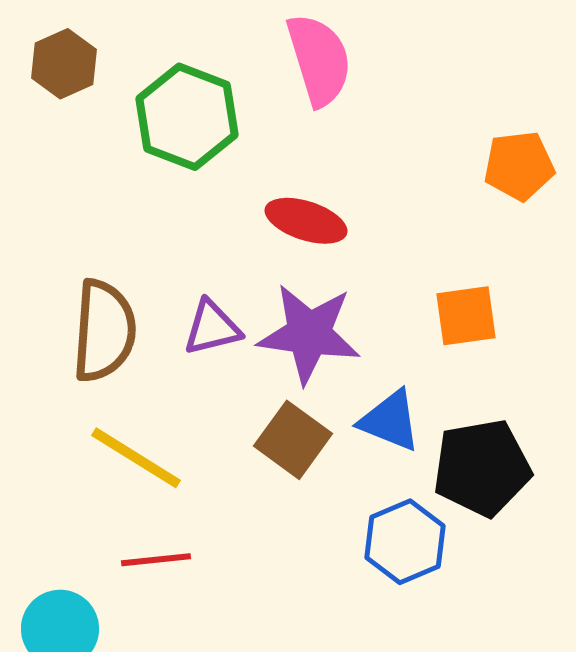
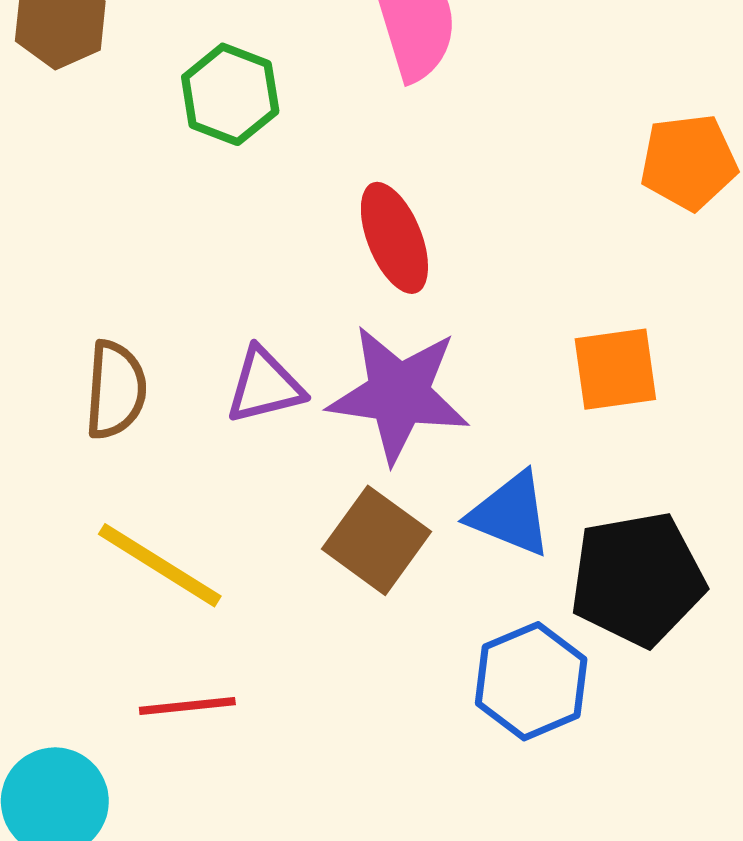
green hexagon: (187, 117) -> (230, 94), size x0.7
red ellipse: (306, 221) -> (394, 238), turned 50
brown semicircle: (104, 331) -> (116, 390), size x0.7

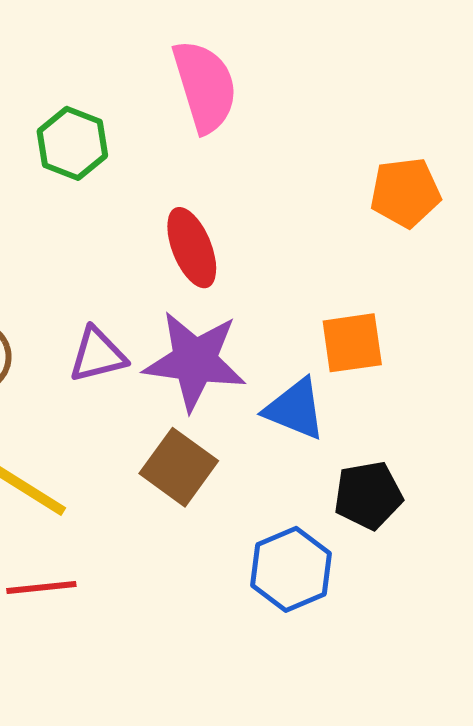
blue triangle: (510, 514) -> (295, 409), moved
black pentagon: (637, 579) -> (368, 495), size x0.7

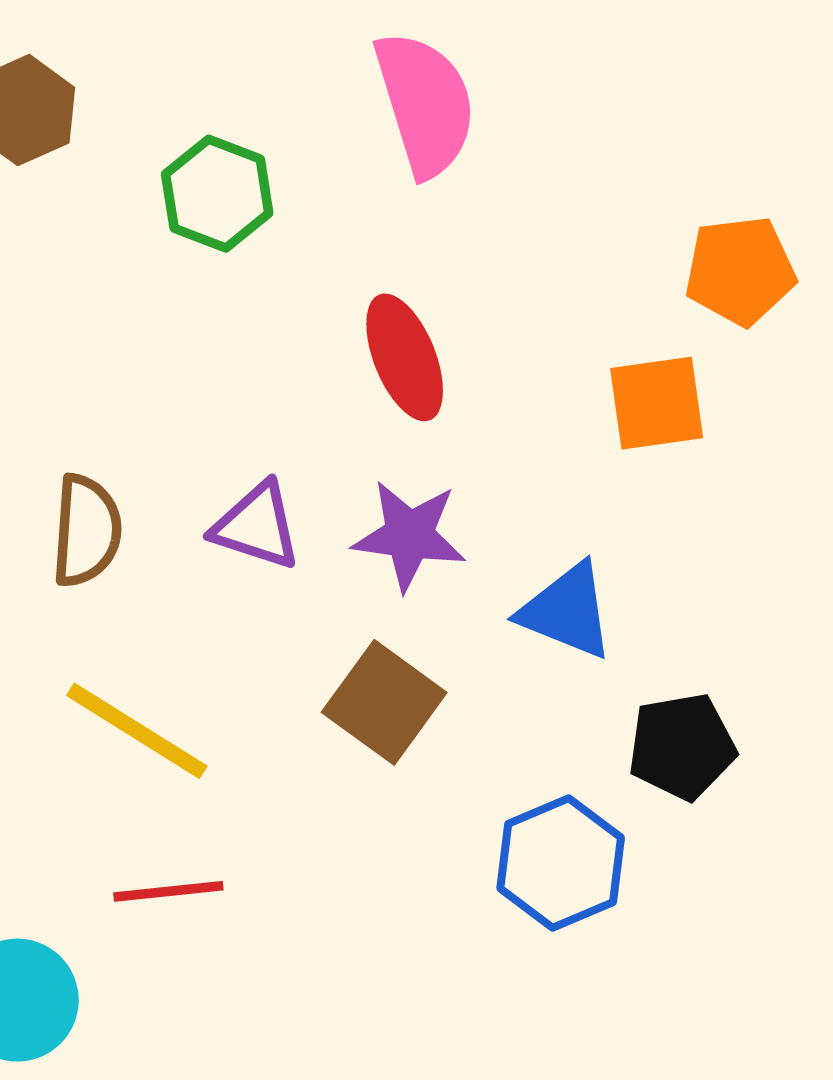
orange square: (352, 343) -> (657, 403), moved
purple triangle: (98, 355) -> (257, 526), turned 32
purple star: (195, 361) -> (409, 535), size x0.7

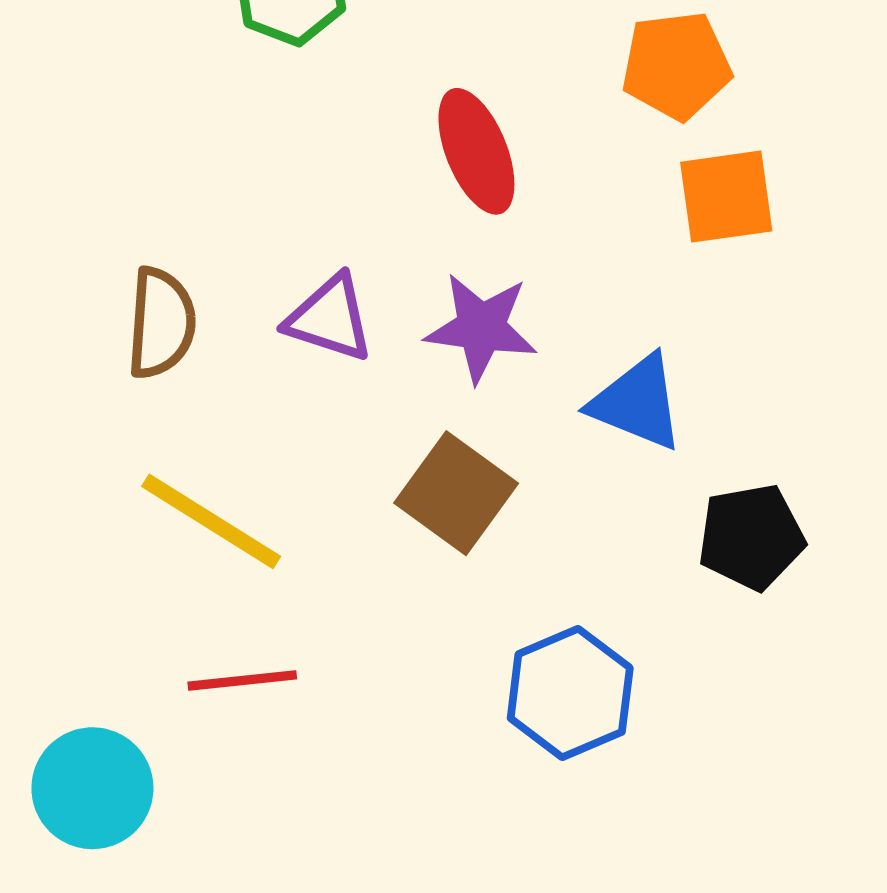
orange pentagon: (740, 271) -> (676, 65), moved
blue hexagon: (561, 863) -> (570, 693), moved

